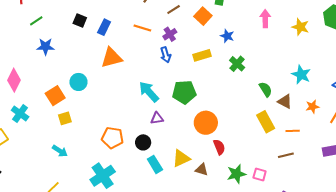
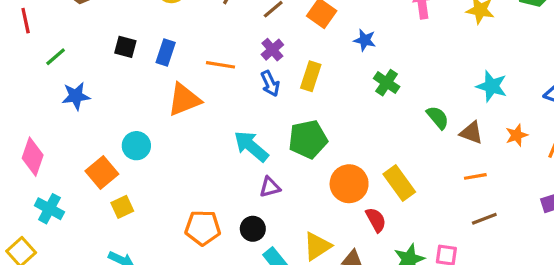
orange line: (142, 28) -> (220, 65), moved
yellow rectangle: (202, 55) -> (311, 76), moved, turned -48
yellow rectangle: (266, 122) -> (399, 183), moved
orange line: (293, 131) -> (475, 176), moved

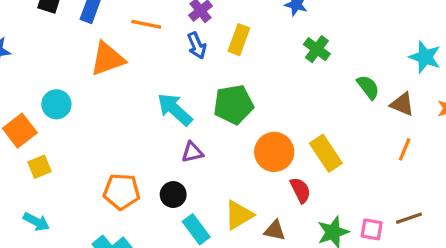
orange line: (475, 176) -> (405, 149), turned -60
brown line: (484, 219) -> (409, 218), moved

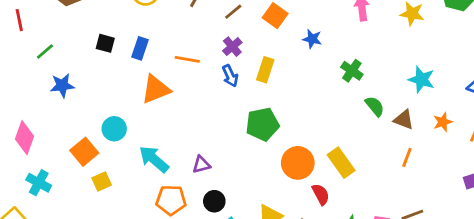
green cross: (317, 49) -> (352, 71), moved
cyan arrow: (175, 109) -> (154, 159), moved
purple triangle: (192, 152) -> (201, 165), moved

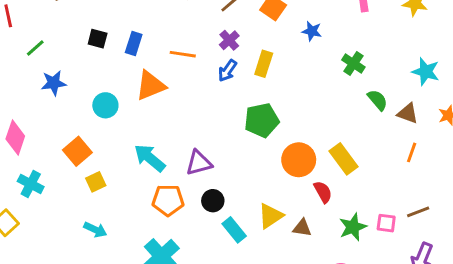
blue arrow: (230, 76) -> (227, 71), turned 60
cyan circle: (114, 129) -> (105, 105), moved
purple triangle: (201, 165) -> (199, 163), size x1.4

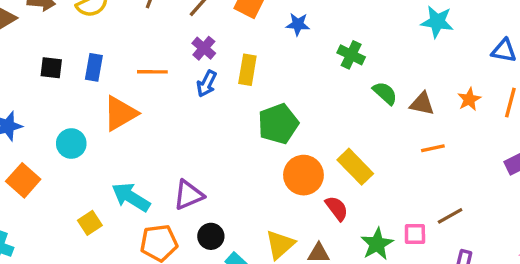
cyan star: (426, 72) -> (437, 22), moved
green pentagon: (262, 120) -> (278, 124), moved
orange square: (77, 151) -> (23, 180), moved
orange line: (412, 152) -> (433, 148), turned 66
yellow square: (96, 182) -> (90, 223), moved

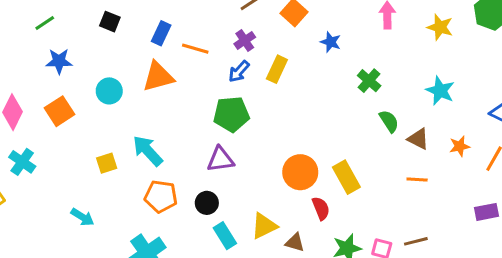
cyan star: (437, 22) -> (440, 91), moved
blue rectangle: (94, 67) -> (161, 33), moved
green pentagon: (278, 124) -> (231, 114), moved
purple triangle: (189, 195) -> (220, 159), moved

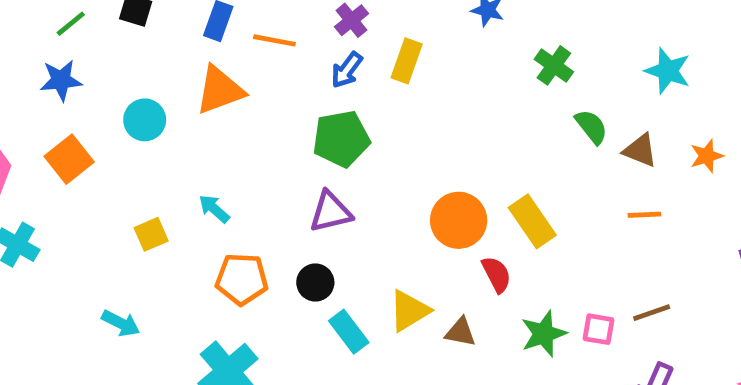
green line: (45, 23) -> (71, 24), moved
cyan arrow: (148, 151) -> (214, 209), size x0.6

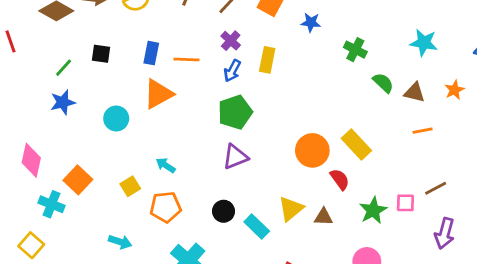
orange square: (69, 159) -> (78, 180), moved
orange pentagon: (242, 279) -> (166, 207), moved
black circle: (315, 282) -> (224, 211), moved

